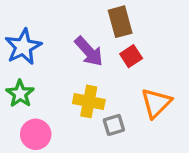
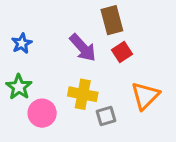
blue star: (23, 47) -> (22, 43), size x0.6
pink circle: (36, 134) -> (42, 113), moved

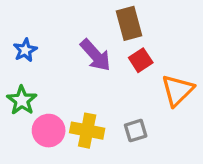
yellow cross: (83, 94) -> (87, 131), moved
orange triangle: (145, 96) -> (178, 90), moved
gray square: (106, 116) -> (136, 131), moved

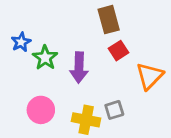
purple arrow: (95, 55) -> (79, 68), moved, turned 44
green star: (22, 100) -> (45, 58), moved
yellow cross: (87, 131) -> (86, 120), moved

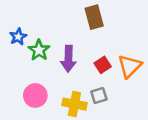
red square: (119, 51) -> (103, 65), moved

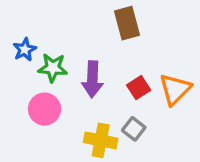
green star: (39, 50) -> (53, 68), turned -30
pink circle: (35, 95) -> (44, 109), moved
gray square: (99, 95) -> (134, 129), turned -35

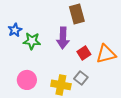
purple arrow: (92, 79) -> (63, 38), moved
orange triangle: (175, 89) -> (106, 54), turned 30
pink circle: (44, 109) -> (27, 80), moved

